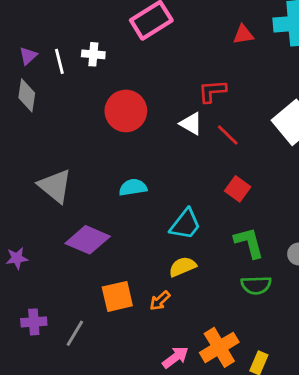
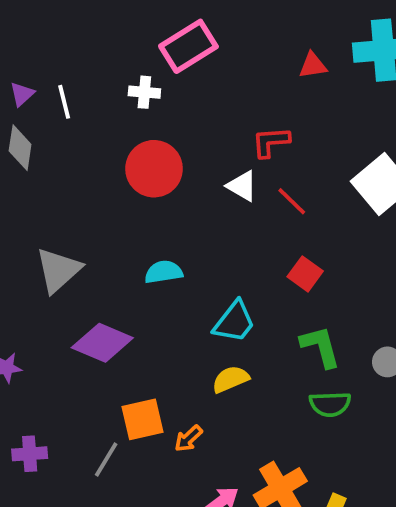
white cross: (93, 54) -> (144, 92), moved
gray triangle: (55, 186) -> (58, 270), turned 39
orange arrow: (160, 301) -> (188, 438), moved
gray line: (75, 333) -> (106, 460), moved

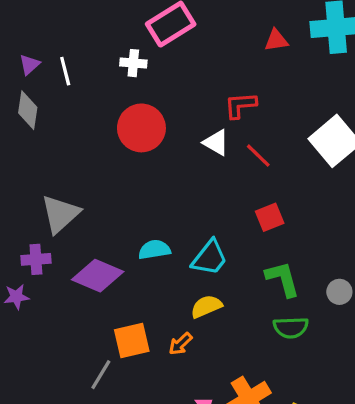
cyan semicircle: (164, 272) -> (154, 250), moved
red square: (305, 274) -> (270, 217), turned 32
orange arrow: (188, 438) -> (180, 344), moved
purple cross: (30, 454) -> (36, 259), moved

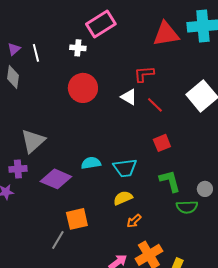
red triangle: (276, 40) -> (166, 34), size x1.8
cyan trapezoid: (210, 258) -> (125, 168), turned 45
green semicircle: (291, 328) -> (187, 207), moved
orange arrow: (180, 344) -> (134, 221), moved

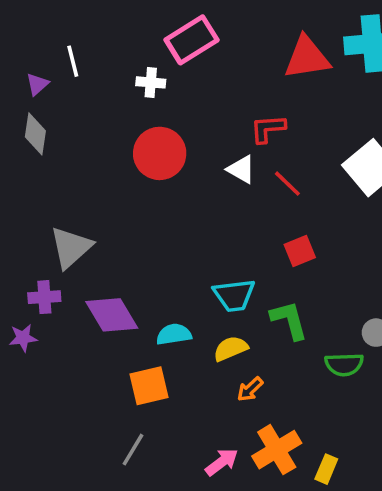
white line: (36, 53) -> (73, 61), moved
cyan semicircle: (91, 163) -> (174, 334), moved
purple diamond: (56, 179) -> (112, 315), turned 36
green L-shape: (170, 181) -> (289, 320), moved
gray line: (58, 240) -> (133, 450), moved

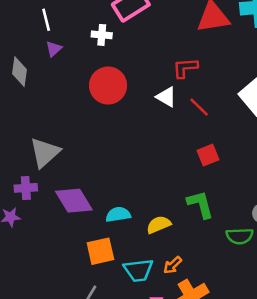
purple triangle: (37, 84) -> (54, 49), moved
cyan trapezoid: (234, 295) -> (138, 270), moved
orange arrow: (250, 389) -> (173, 265), moved

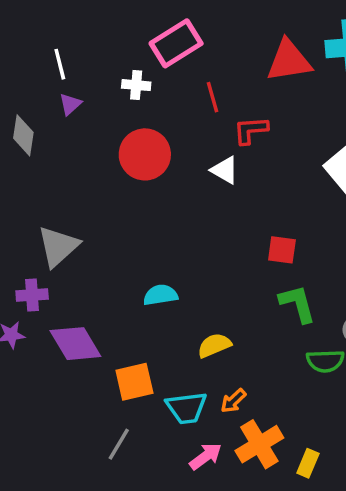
red line: (199, 107) -> (212, 97), moved, turned 30
red square: (208, 155) -> (282, 250), turned 30
purple diamond: (74, 201) -> (75, 344), moved
green L-shape: (200, 204) -> (298, 304), moved
cyan semicircle: (118, 215) -> (160, 295), moved

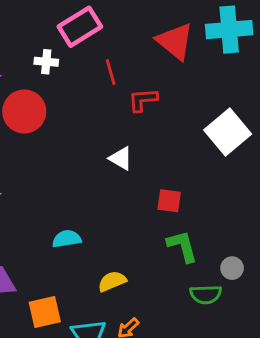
red triangle: (289, 61) -> (175, 41), turned 48
red circle: (145, 154) -> (24, 112), moved
white triangle: (225, 170) -> (121, 158), moved

